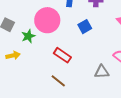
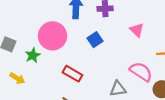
yellow arrow: (13, 56) -> (17, 78), turned 48

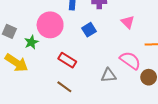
yellow arrow: (17, 78) -> (16, 63), size x1.6

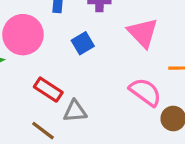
pink triangle: (128, 22) -> (143, 33), size x1.5
gray triangle: (108, 75) -> (75, 111), moved

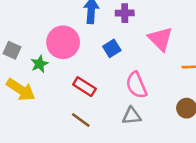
pink semicircle: (145, 92) -> (136, 85), moved, turned -148
gray triangle: (75, 111) -> (132, 116), moved

